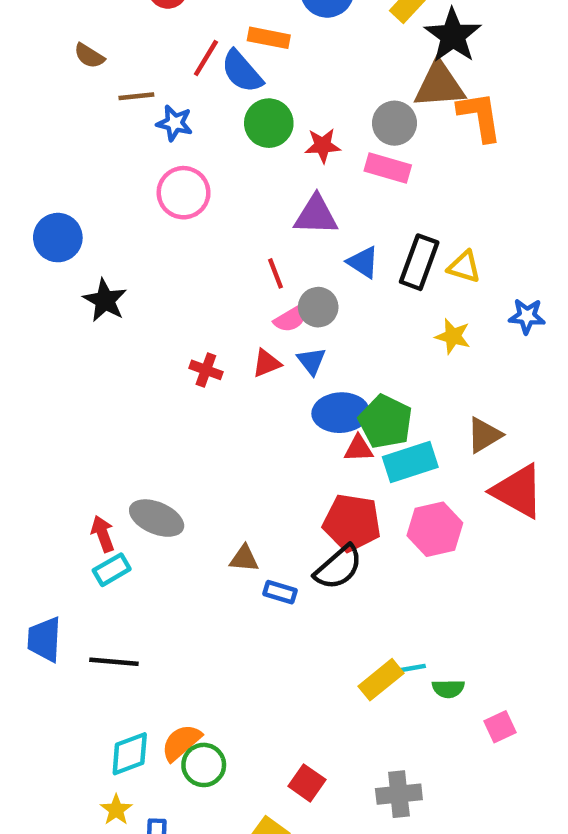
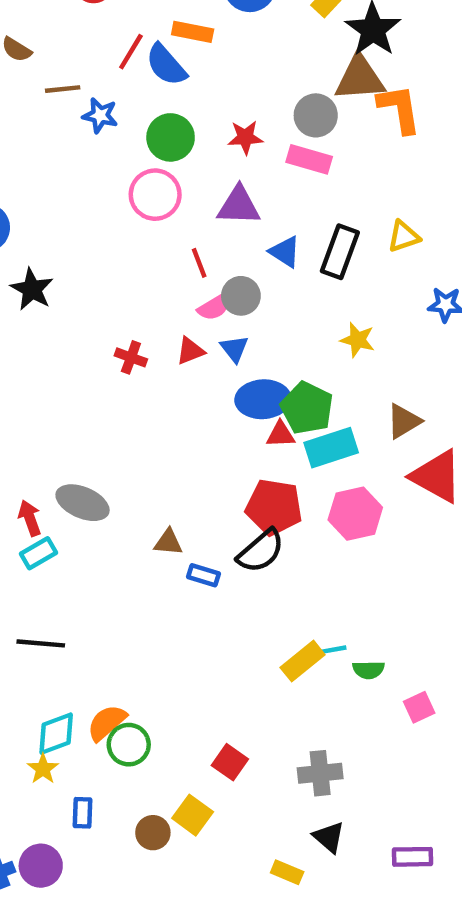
green circle: (269, 123) -> (171, 137), moved
pink circle: (184, 193) -> (155, 195), moved
yellow triangle: (464, 267) -> (404, 236), moved, turned -36
yellow star: (453, 336) -> (358, 340), moved
yellow star: (116, 810) -> (43, 769), moved

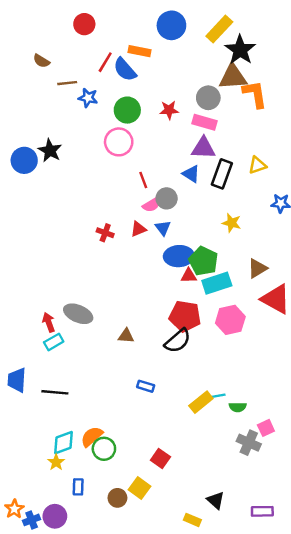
purple triangle: (239, 206) -> (203, 148), moved
black star: (32, 289) -> (50, 151), moved
blue rectangle: (204, 575) -> (146, 386), moved
gray cross: (320, 773) -> (249, 443), moved, turned 30

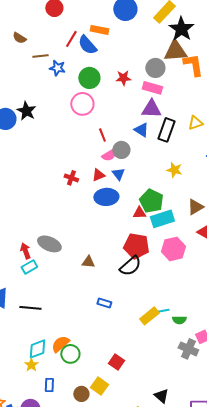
blue ellipse: (179, 256) -> (106, 197), moved

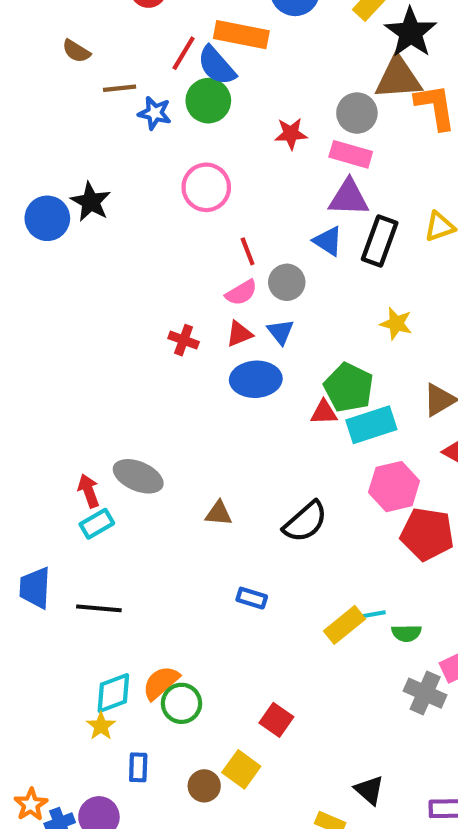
orange rectangle: (99, 30) -> (241, 35), size x1.4
green circle: (89, 78) -> (208, 101), moved
pink semicircle: (109, 155) -> (241, 293), moved
red pentagon: (136, 246) -> (427, 534), moved

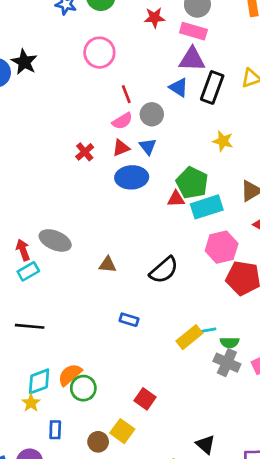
red cross: (184, 340) -> (85, 152), turned 30
gray cross: (425, 693) -> (227, 363), moved

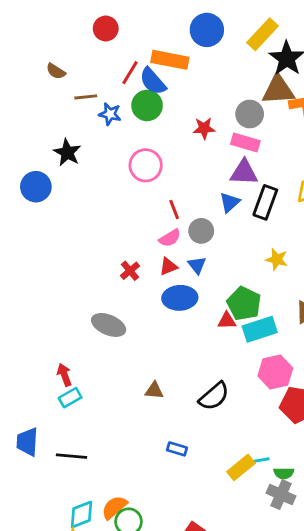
black star: (24, 62) -> (67, 152), moved
blue triangle: (179, 87) -> (230, 202), turned 45
gray ellipse: (55, 240) -> (109, 325), moved

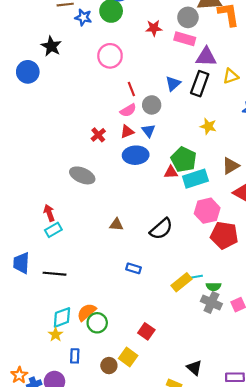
purple triangle: (244, 172) -> (206, 57), moved

